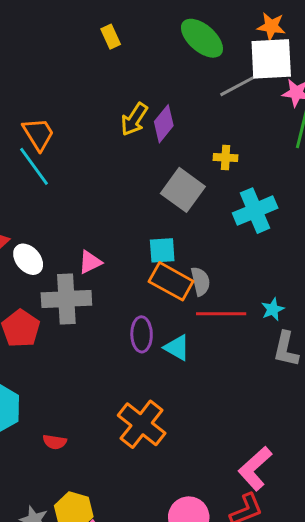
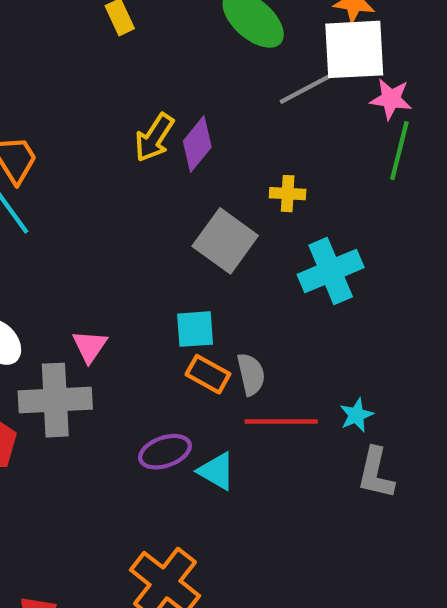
pink triangle: (90, 262) -> (90, 346), turned -30
orange rectangle: (171, 281) -> (208, 374), size x0.7
purple ellipse: (142, 334) -> (165, 452), turned 72

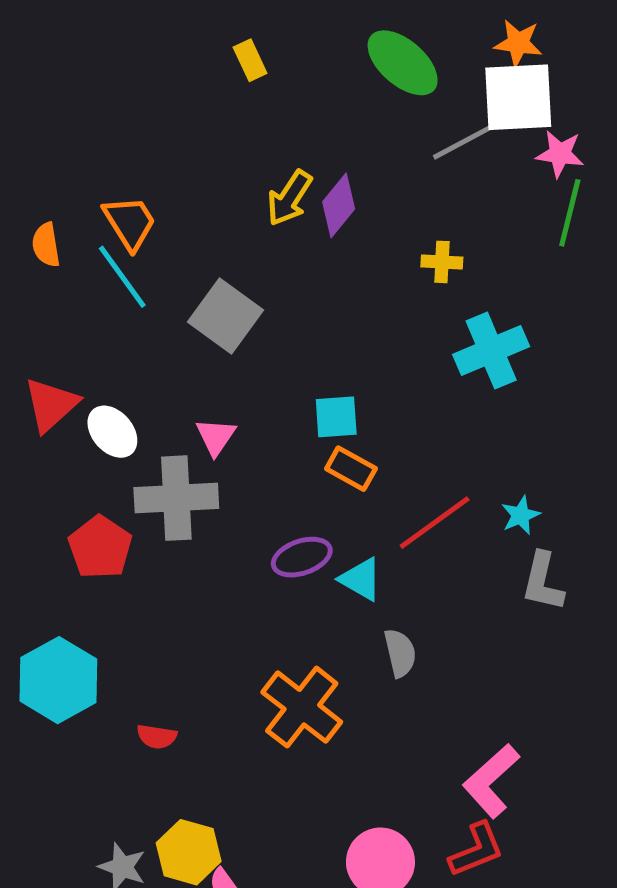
gray square: (225, 241) -> (226, 316), moved
gray semicircle: (251, 374) -> (400, 653), moved
red line: (281, 422) -> (435, 523), turned -36

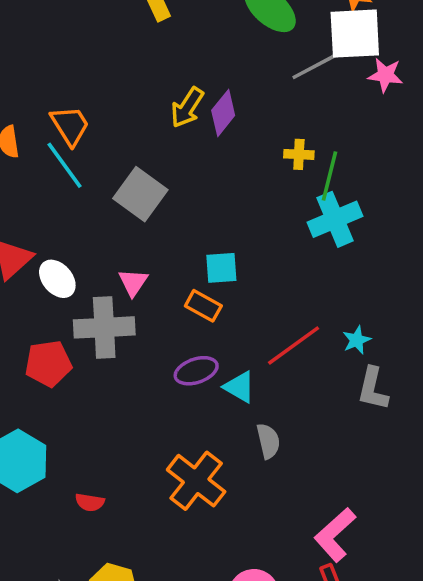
green line: (570, 213) -> (330, 176), moved
orange rectangle: (351, 469) -> (203, 306), moved
red pentagon: (100, 547) -> (48, 364), turned 30

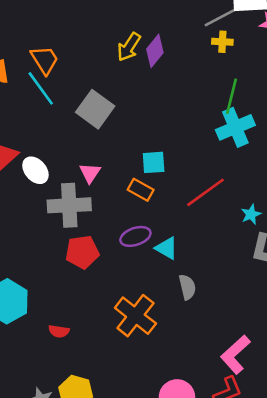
yellow cross: (299, 154) -> (222, 42), moved
red line: (294, 345) -> (206, 192), moved
red pentagon: (48, 364) -> (82, 252), moved

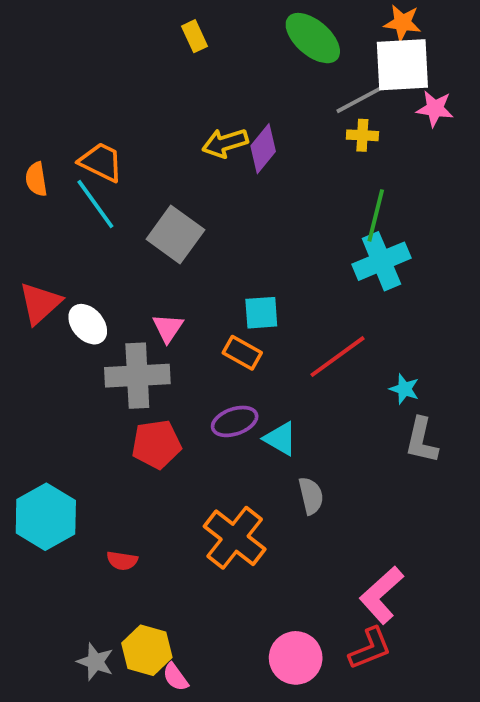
yellow arrow: (129, 47) -> (225, 143), turned 40
orange trapezoid: (45, 60) -> (101, 162), turned -32
cyan star: (251, 214) -> (404, 389), turned -30

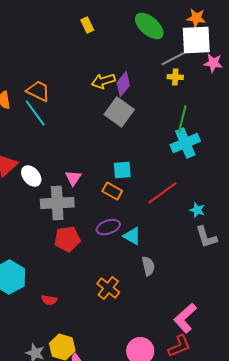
gray square: (175, 235) -> (119, 112), moved
gray L-shape: (422, 440) -> (206, 237), turned -30
orange cross: (235, 538) -> (108, 288), size x0.7

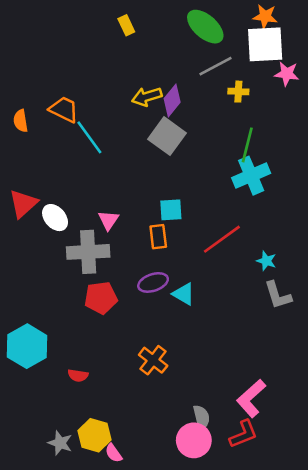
gray line: (174, 58) -> (215, 66), moved
cyan line: (35, 113) -> (89, 137), moved
orange rectangle: (112, 191) -> (158, 237), turned 54
gray semicircle: (148, 266) -> (201, 417), moved

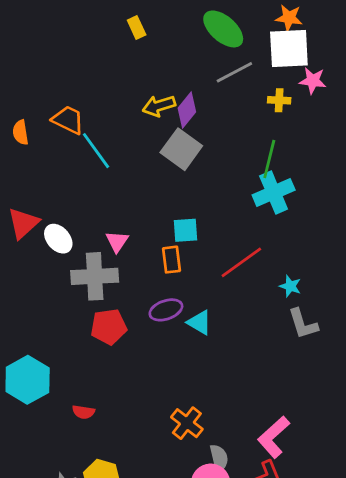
yellow cross: (238, 92) -> (279, 100), moved
orange cross: (153, 360) -> (187, 423), moved

